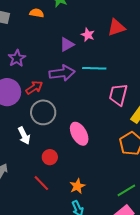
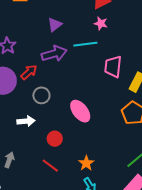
pink star: (88, 35) -> (101, 23), moved
gray circle: (43, 112) -> (41, 95), size x0.7
white arrow: (24, 136) -> (26, 121), turned -60

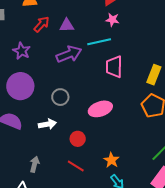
purple triangle: (55, 25) -> (67, 25), turned 42
pink trapezoid: (113, 67) -> (114, 67), moved
red arrow: (29, 72) -> (42, 24), moved
pink ellipse: (80, 111) -> (100, 109), turned -65

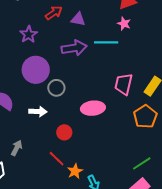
pink trapezoid: (114, 67) -> (124, 84), moved
purple circle: (20, 86) -> (36, 70), moved
orange star: (111, 160) -> (75, 171), moved

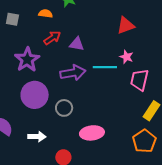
pink star: (124, 24) -> (126, 57), moved
purple star: (29, 34) -> (27, 60), size x1.4
pink trapezoid: (124, 84) -> (139, 80), moved
gray circle: (56, 88) -> (64, 108), moved

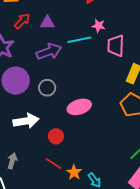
white arrow: (37, 137) -> (26, 121), size x1.4

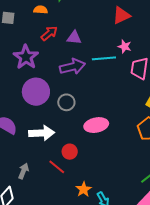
red line: (53, 163) -> (57, 167), moved

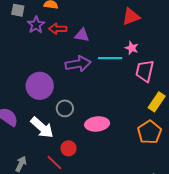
red arrow: (49, 33) -> (58, 29), turned -144
purple star: (26, 57) -> (36, 25), moved, size x0.7
gray circle: (66, 102) -> (65, 108), moved
white arrow: (42, 133) -> (42, 128), turned 40

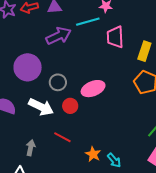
pink trapezoid: (145, 71) -> (115, 37), moved
red circle: (69, 148) -> (70, 106), moved

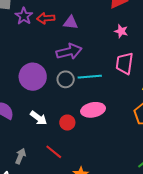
cyan line: (88, 22) -> (90, 77), moved
gray circle: (58, 82) -> (66, 79), moved
white arrow: (41, 107) -> (39, 118), size x0.7

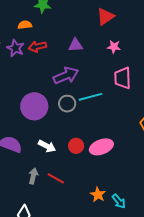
purple triangle: (71, 23) -> (76, 45), moved
pink ellipse: (93, 110) -> (101, 147), moved
red line: (54, 152) -> (56, 178), moved
gray arrow: (21, 156) -> (33, 176), moved

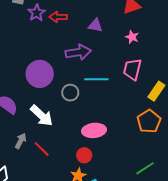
gray circle: (67, 104) -> (70, 93), moved
white arrow: (47, 146) -> (42, 116), size x1.4
red circle: (76, 146) -> (84, 155), moved

